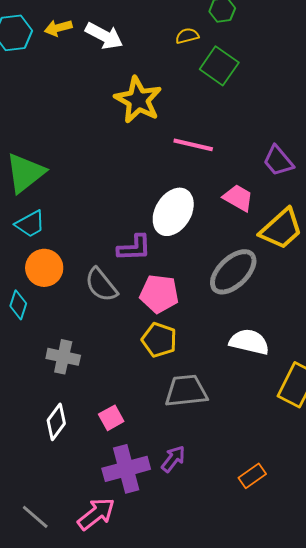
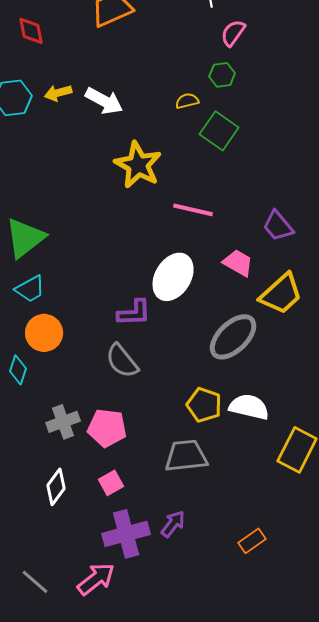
gray semicircle: (101, 285) -> (122, 361), moved
pink pentagon: (159, 294) -> (107, 428), moved
yellow pentagon: (159, 340) -> (204, 405), moved
gray cross: (63, 357) -> (63, 422), turned -32

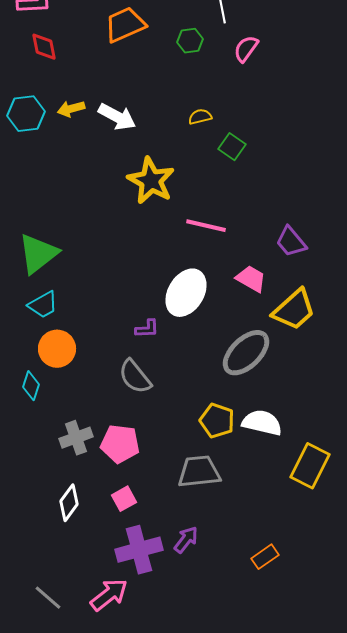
green hexagon: (222, 75) -> (190, 41), moved
green square: (219, 131) -> (232, 147), size x0.7
purple L-shape: (134, 313) -> (147, 329), size x0.7

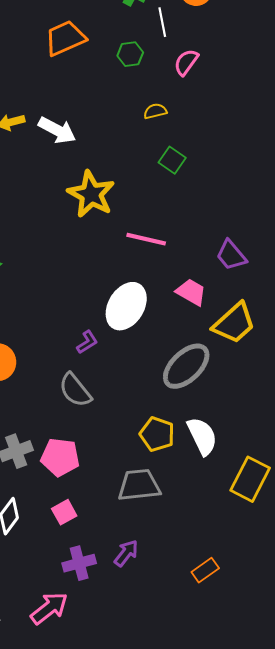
yellow semicircle: (200, 117) -> (155, 111), moved
purple L-shape: (147, 329) -> (87, 342), turned -30
white semicircle: (262, 423) -> (202, 436), turned 51
purple cross: (139, 550) -> (79, 563), size x0.7

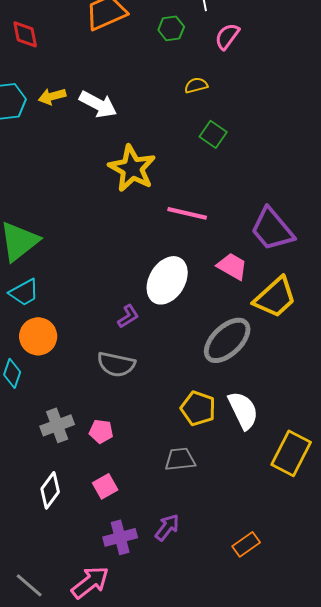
purple trapezoid: (231, 255) -> (272, 229), size x1.4
gray semicircle: (75, 390) -> (116, 364), turned -39
pink pentagon: (60, 457) -> (101, 431), size x0.6
gray trapezoid: (139, 485) -> (180, 459), size x0.7

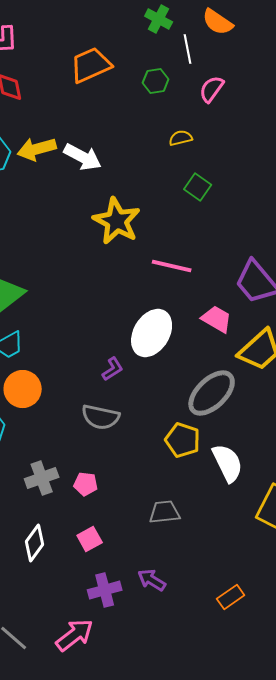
yellow arrow: (52, 96) -> (37, 149), size x1.4
yellow pentagon: (198, 408) -> (183, 440), moved
purple arrow: (167, 527) -> (152, 580), turned -96

